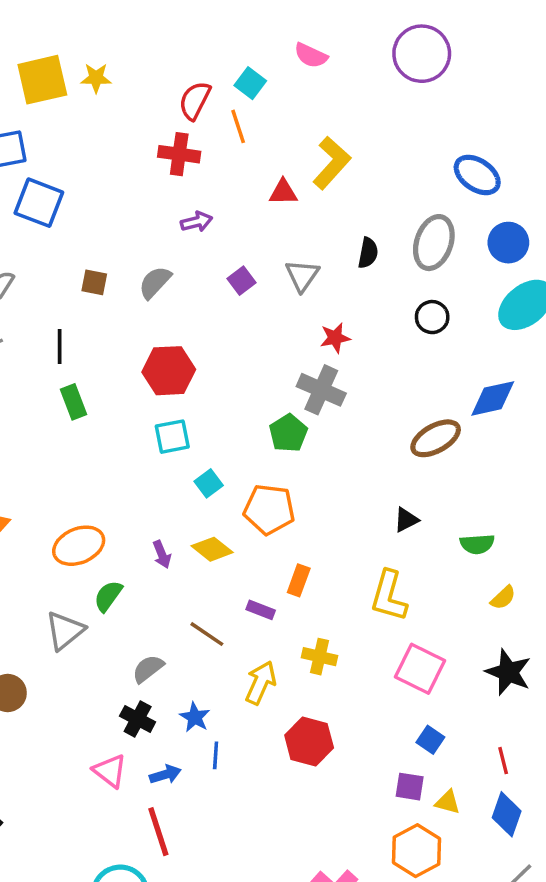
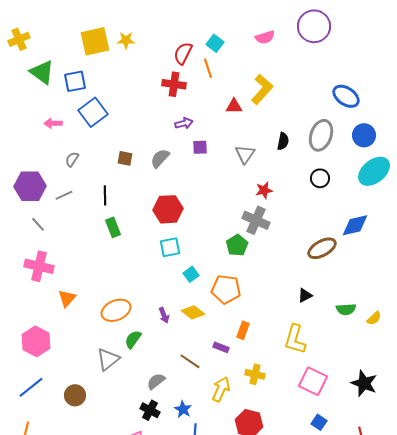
pink semicircle: (311, 55) -> (265, 37), moved, turned -42
blue square: (39, 203) -> (93, 112), turned 32
purple square: (242, 281) -> (200, 147), moved, turned 35
yellow semicircle: (503, 598) -> (374, 318), moved

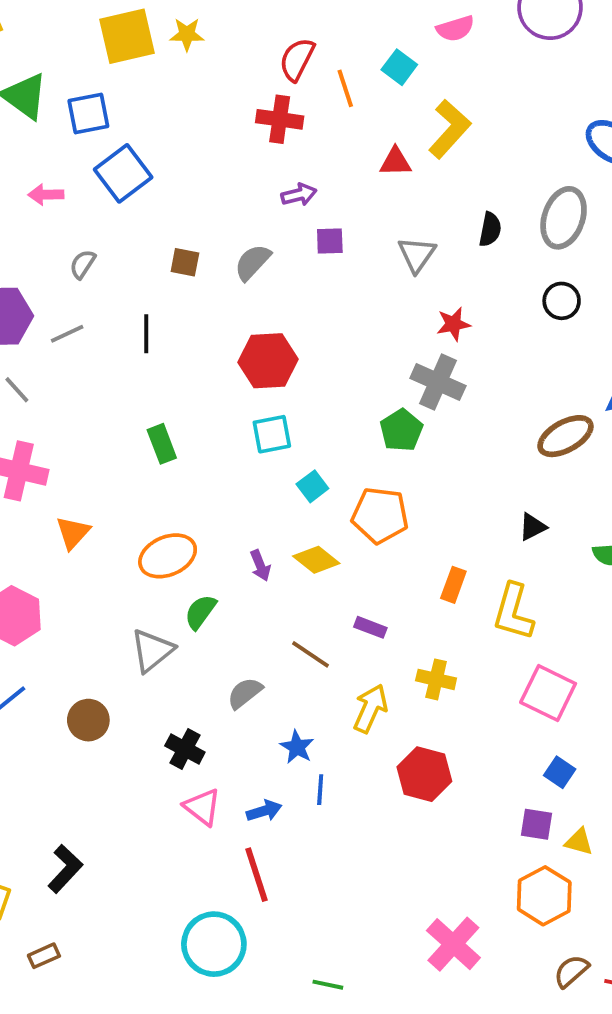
cyan square: (215, 43) -> (399, 67), moved
green rectangle: (113, 227) -> (162, 444), moved
orange rectangle: (243, 330) -> (453, 585), moved
black cross: (150, 410) -> (185, 749), moved

